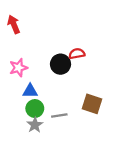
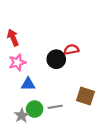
red arrow: (14, 24) -> (13, 38), moved
green circle: (35, 109) -> (35, 109), moved
gray star: (35, 125) -> (22, 116), moved

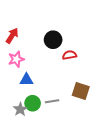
red arrow: (13, 38) -> (12, 36), turned 56
red semicircle: (71, 49) -> (69, 55), moved
black circle: (56, 59) -> (53, 40), moved

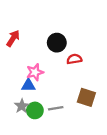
pink star: (16, 59) -> (35, 72), moved
gray star: (20, 109) -> (22, 106), moved

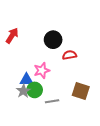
pink star: (35, 72) -> (42, 70), moved
gray star: (22, 106) -> (23, 91), moved
green circle: (35, 110) -> (35, 90), moved

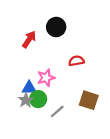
red arrow: (12, 36) -> (29, 39), moved
black circle: (53, 40) -> (56, 27), moved
gray line: (52, 101) -> (57, 111), turned -32

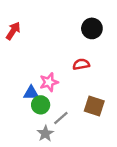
black circle: (56, 27) -> (92, 28), moved
red arrow: (29, 39) -> (13, 31), moved
gray star: (26, 100) -> (45, 134), moved

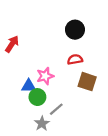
black circle: (92, 28) -> (75, 30), moved
red arrow: (13, 31) -> (12, 44), moved
brown square: (94, 106) -> (87, 82), moved

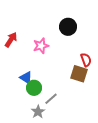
red semicircle: (75, 59) -> (86, 60), moved, turned 80
pink star: (45, 76) -> (41, 46), moved
blue triangle: (29, 86) -> (26, 78), turned 32

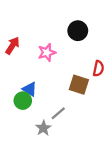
red semicircle: (86, 60) -> (98, 69), turned 32
brown square: (79, 74) -> (79, 85), moved
green circle: (34, 88) -> (23, 101), moved

